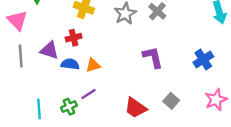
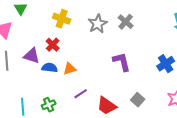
red cross: (74, 38) -> (53, 45), turned -32
purple line: (88, 94) -> (81, 94), moved

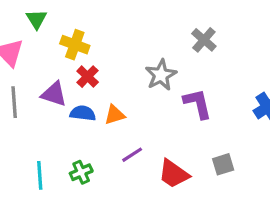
yellow cross: (62, 19) -> (75, 45), moved
gray star: (98, 24) -> (161, 75), moved
gray square: (138, 100) -> (223, 164), turned 32

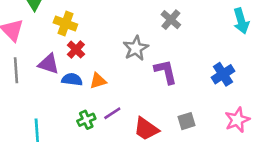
green cross: (81, 172) -> (86, 120), moved

